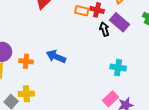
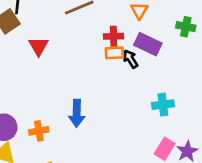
orange rectangle: (82, 11) -> (114, 53), moved
blue arrow: (56, 57) -> (77, 113), turned -96

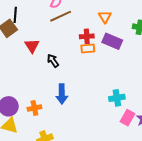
black arrow: (130, 59) -> (53, 61), moved
cyan cross: (163, 105) -> (117, 98), moved

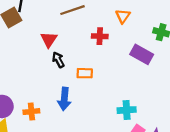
purple rectangle: (112, 41) -> (142, 54), moved
red triangle: (32, 46) -> (49, 39), moved
orange rectangle: (88, 48) -> (85, 73), moved

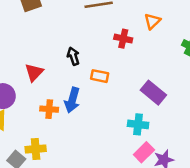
red triangle: (49, 39) -> (34, 72), moved
purple rectangle: (142, 54) -> (153, 93), moved
orange cross: (31, 112) -> (49, 109), moved

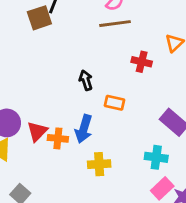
red triangle: (34, 72) -> (37, 131), moved
yellow cross: (36, 149) -> (99, 164), moved

